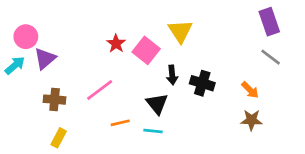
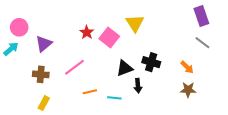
purple triangle: (45, 59) -> (44, 44), moved
black arrow: (172, 75) -> (138, 86), moved
black triangle: (157, 104) -> (125, 68), moved, turned 48

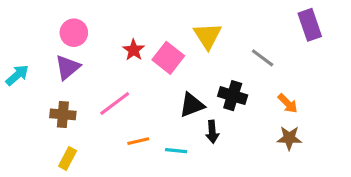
pink circle: (19, 27) -> (74, 33), moved
gray line: (202, 43) -> (263, 58), moved

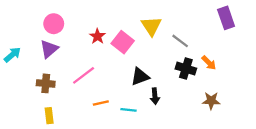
gray line: (263, 58) -> (180, 41), moved
black cross: (233, 96) -> (186, 69), moved
orange arrow: (288, 103) -> (209, 63), moved
yellow rectangle: (68, 158) -> (49, 116), turned -35

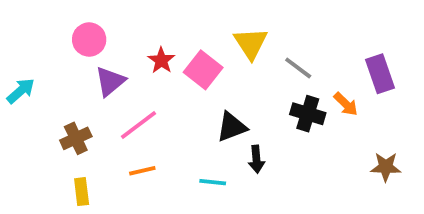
purple rectangle: (226, 18) -> (380, 74), moved
purple triangle: (49, 49) -> (110, 81), moved
brown cross: (46, 83) -> (76, 138), turned -30
brown star: (211, 101) -> (386, 167), moved
orange line: (101, 103) -> (142, 171), moved

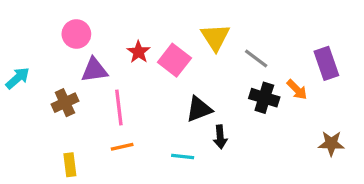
purple triangle: (110, 81) -> (94, 70), turned 32
pink line: (139, 125) -> (119, 108), turned -60
brown cross: (76, 138) -> (65, 103), moved

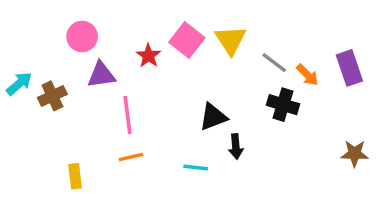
pink square: (174, 60) -> (187, 40), moved
orange arrow: (297, 90) -> (307, 75), moved
brown cross: (65, 103) -> (52, 96), moved

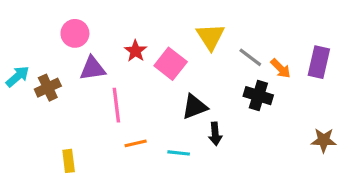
pink square: (187, 40) -> (171, 64), moved
purple rectangle: (349, 68) -> (319, 62), turned 32
orange line: (131, 157) -> (136, 143), moved

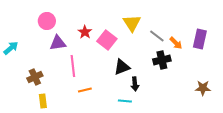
brown cross: (48, 88) -> (35, 77), moved
black cross: (258, 96) -> (162, 60), turned -30
cyan line: (179, 153) -> (125, 101), moved

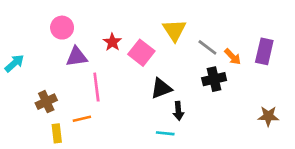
orange line: (85, 90) -> (82, 119), moved

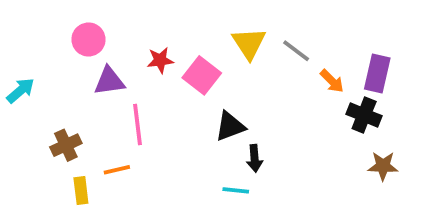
red star: (112, 42) -> (160, 60), turned 30
gray line: (207, 47) -> (296, 51), moved
black cross: (214, 79) -> (364, 115), moved, turned 35

